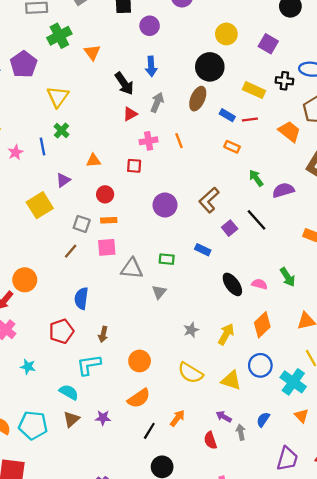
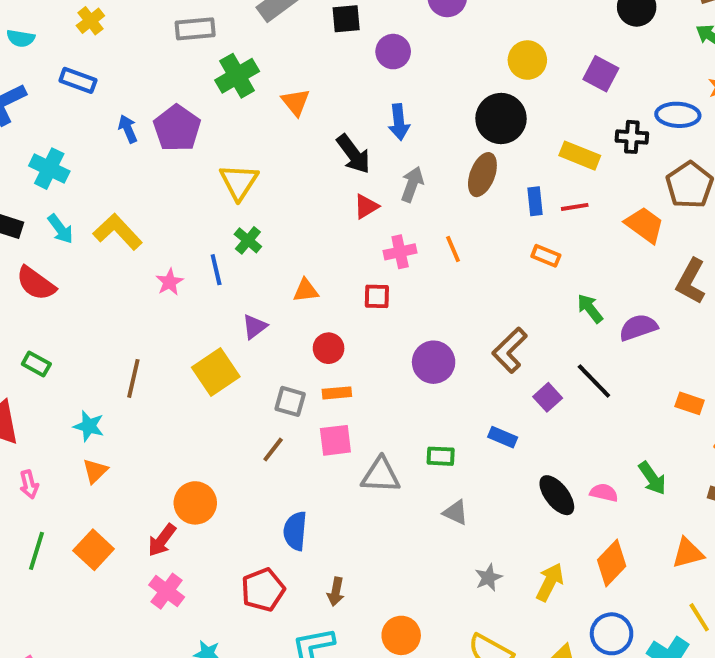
blue rectangle: (227, 115) -> (535, 201), turned 56
gray triangle: (159, 292) -> (455, 512), moved, turned -42

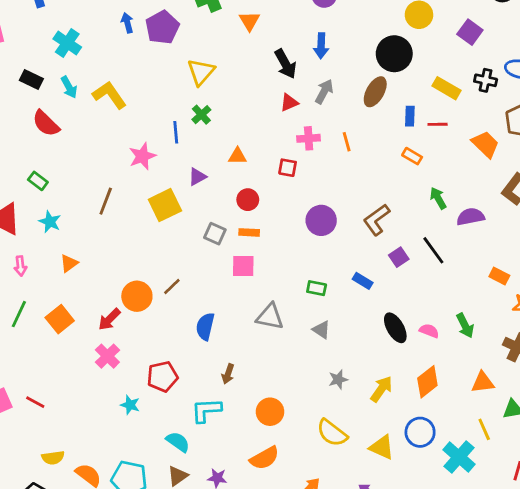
pink star: (170, 282) -> (142, 156), moved, size x1.4
cyan star: (89, 426) -> (50, 222), moved
brown line: (273, 450) -> (172, 287), moved
gray triangle: (381, 475) -> (270, 317), moved
red pentagon: (263, 590) -> (162, 377), moved

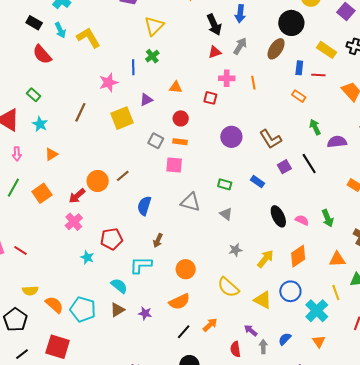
brown L-shape: (377, 220) -> (271, 139), turned -90

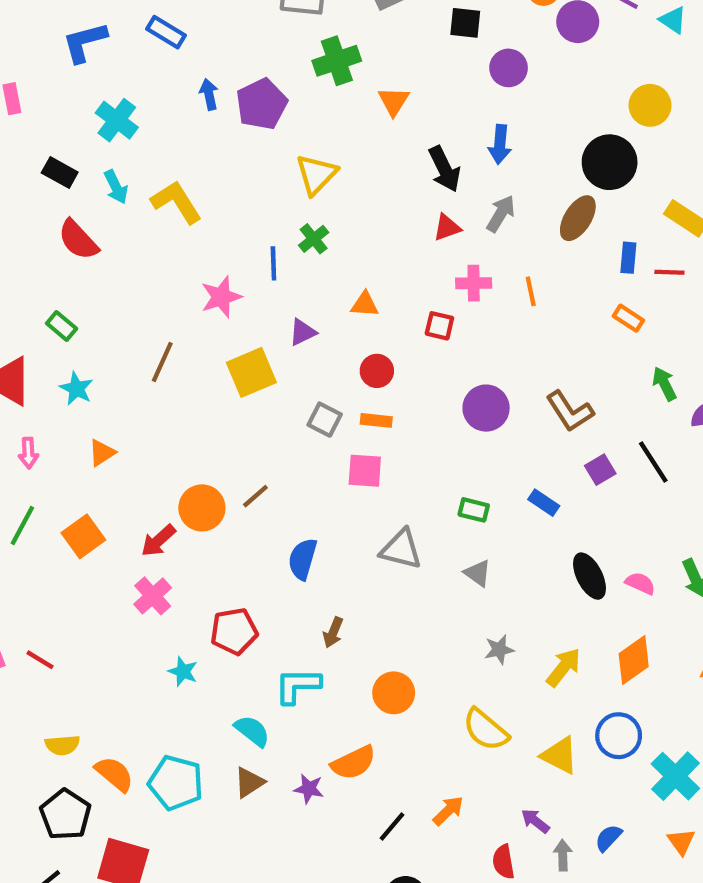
orange semicircle: (179, 302) -> (354, 763), moved
black pentagon: (15, 320) -> (65, 815), moved

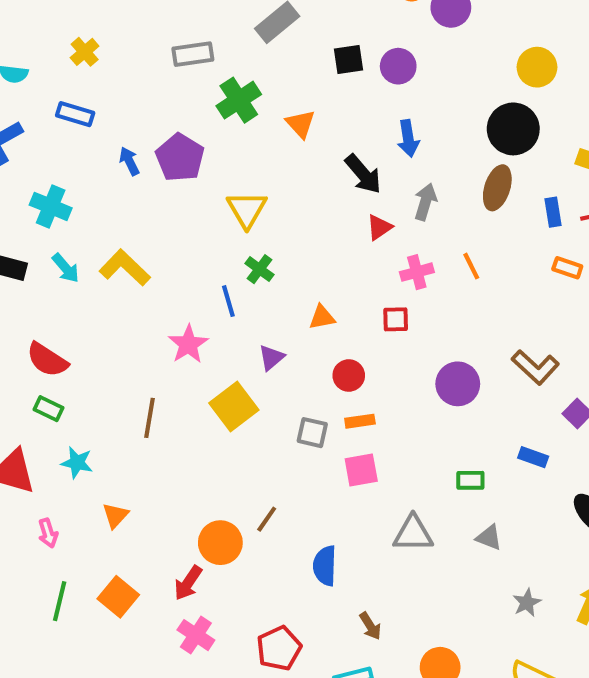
black square: (465, 23) -> (349, 59), moved
red semicircle: (78, 240) -> (47, 360), moved
brown arrow: (333, 632) -> (370, 626), turned -40

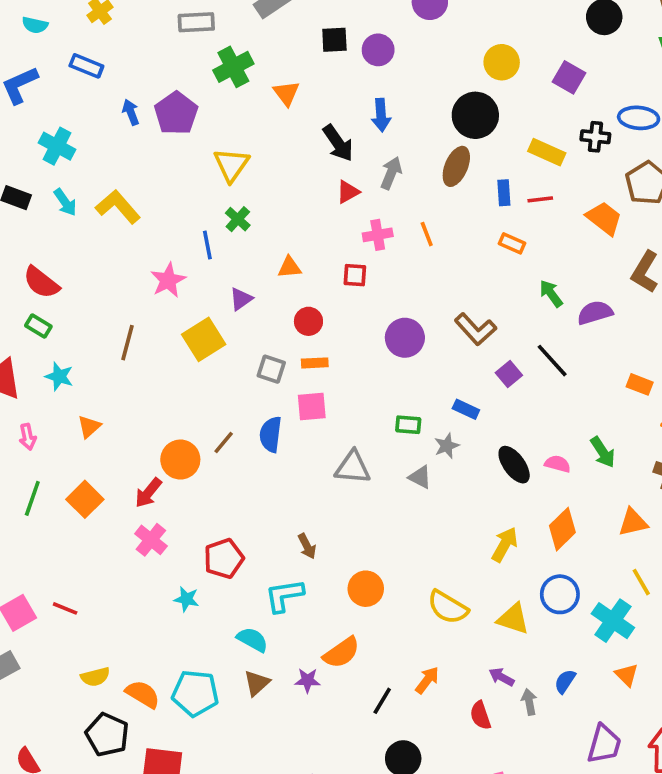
blue semicircle: (325, 566) -> (271, 434), moved
gray star: (527, 603) -> (447, 446), moved

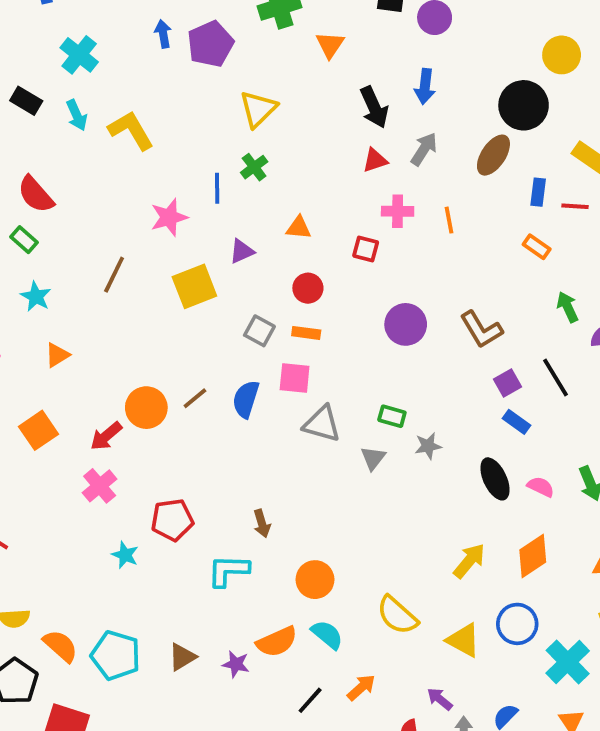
blue rectangle: (466, 409) -> (517, 422), moved
gray triangle: (353, 467) -> (322, 424), moved
gray triangle: (420, 477) -> (373, 458), moved, turned 30
cyan semicircle: (252, 640) -> (327, 635), moved

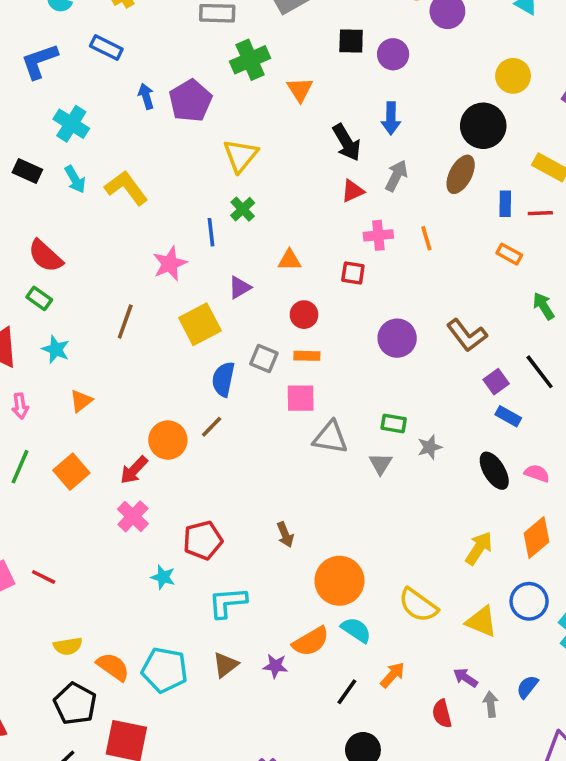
blue semicircle: (246, 399) -> (223, 379), moved
cyan L-shape: (228, 571) -> (228, 602), moved
orange circle: (315, 580) -> (339, 581), size x1.4

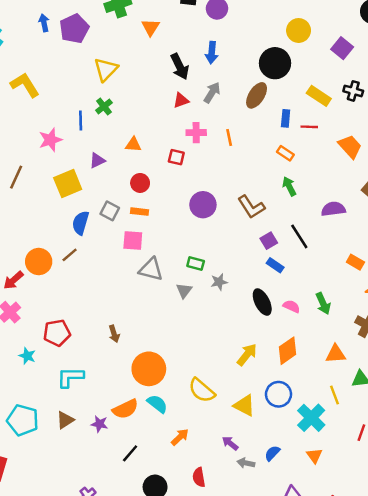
green arrow: (544, 306) -> (289, 186), moved
black line: (347, 692) -> (130, 453), moved
gray arrow: (491, 704) -> (246, 463), turned -77
red semicircle: (442, 714) -> (199, 477), moved

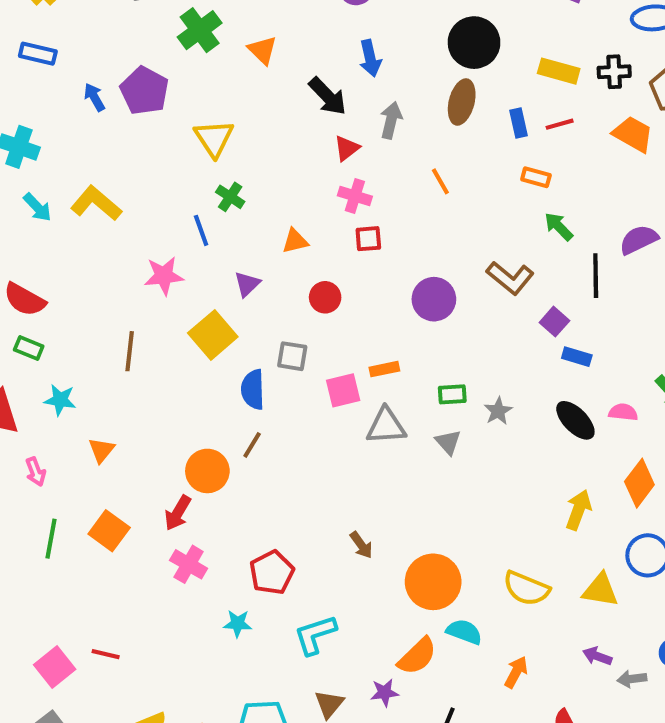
black cross: (353, 91) -> (614, 72), moved
pink cross: (196, 133) -> (355, 196), moved, turned 36
pink star: (50, 140) -> (164, 276), turned 30
orange rectangle: (140, 212) -> (384, 369), moved
black line: (299, 236) -> (596, 276), moved, turned 50

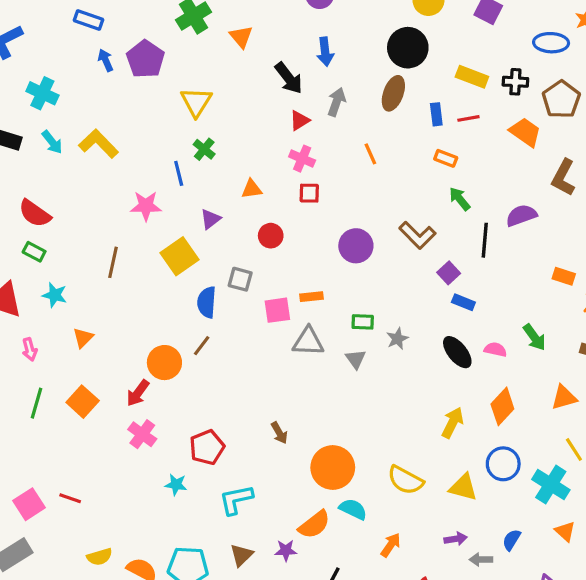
blue rectangle: (38, 54) -> (88, 20), moved
purple arrow: (597, 656) -> (456, 539), turned 145

